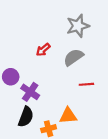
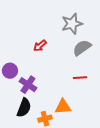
gray semicircle: (73, 57) -> (82, 48), moved

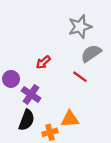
red arrow: (40, 46) -> (43, 62), moved
red line: (80, 78) -> (80, 77), moved, turned 40

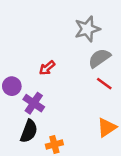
red line: (80, 77) -> (104, 84), moved
orange triangle: (70, 119) -> (107, 127), moved, turned -30

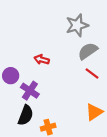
red arrow: (47, 68) -> (42, 60), turned 56

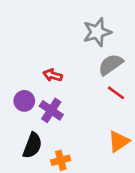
purple circle: (11, 76) -> (24, 101), moved
purple cross: (30, 91) -> (51, 110), moved

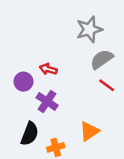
purple circle: (24, 101) -> (23, 82), moved
orange triangle: (119, 141) -> (89, 131), moved

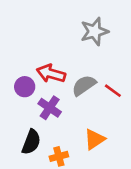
gray semicircle: (102, 59) -> (84, 85), moved
red arrow: (48, 69) -> (51, 74), size x1.5

